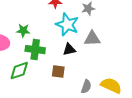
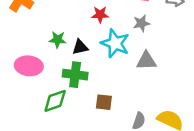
green star: (23, 31) -> (58, 40), moved
black triangle: (69, 50) -> (80, 47), moved

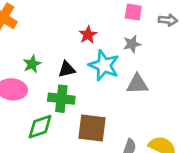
red star: (100, 15) -> (88, 35), turned -30
green star: (58, 40) -> (32, 64), moved, turned -30
brown square: (104, 102) -> (92, 128), size x1.6

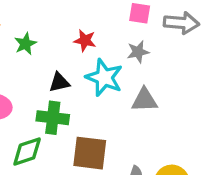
gray arrow: (168, 20) -> (181, 23), size x1.5
red star: (88, 35) -> (85, 41), turned -30
green star: (32, 64) -> (25, 44), moved

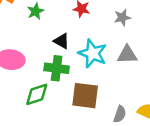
cyan star: (104, 78) -> (93, 53), moved
black triangle: (59, 82) -> (62, 41), turned 42

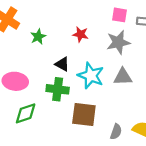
gray star: (122, 17) -> (118, 42), size x1.5
green diamond: (37, 94) -> (26, 113), moved

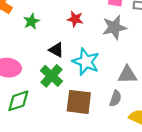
gray triangle: (123, 77) -> (127, 75), moved
green cross: (58, 89) -> (52, 76), turned 35
gray semicircle: (116, 132) -> (115, 98), moved

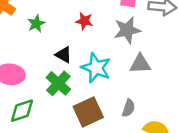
gray triangle: (127, 75) -> (140, 64), moved
brown square: (79, 102) -> (88, 112), turned -32

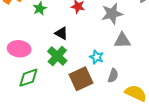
cyan star: (96, 68) -> (97, 57), moved, size x0.6

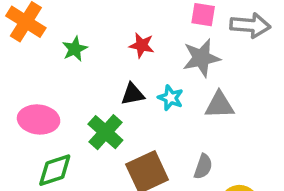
black triangle: (61, 33) -> (133, 94), moved, turned -40
cyan star: (97, 57) -> (171, 98), moved

